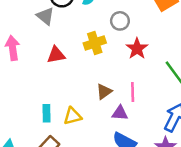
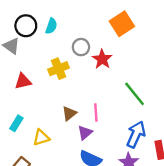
red star: (137, 49) -> (102, 59), moved
cyan rectangle: (46, 113) -> (16, 123), moved, turned 35
purple triangle: (120, 113) -> (85, 133), turned -42

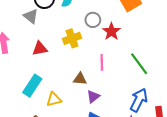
brown triangle: (69, 113) -> (80, 79), turned 40
pink line: (96, 113) -> (102, 62), moved
cyan rectangle: (16, 123) -> (32, 86), size x1.5

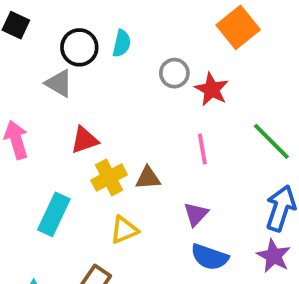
yellow cross: (72, 38) -> (109, 178), moved
brown triangle: (80, 79) -> (148, 178), moved
cyan rectangle: (32, 86) -> (54, 214), moved

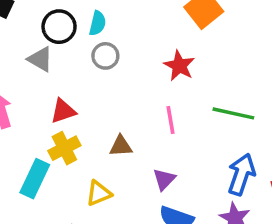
gray circle: (174, 73) -> (105, 56), moved
green line: (271, 141) -> (233, 113), turned -33
yellow cross: (109, 178) -> (64, 148), moved

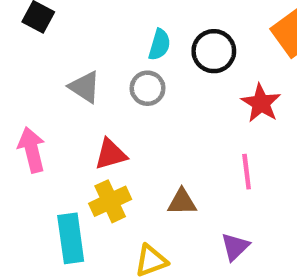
black circle: (59, 27) -> (214, 51), moved
gray circle: (105, 56) -> (148, 88), moved
cyan rectangle: (35, 179) -> (71, 238), turned -36

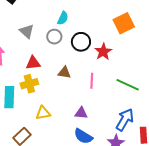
black circle: (214, 51) -> (81, 42), moved
brown triangle: (182, 202) -> (64, 73), moved
purple triangle: (235, 247) -> (81, 113), turned 40

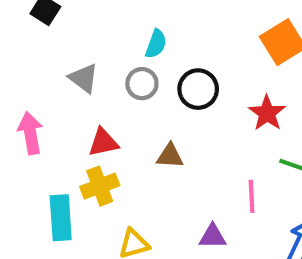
red star: (103, 52) -> (267, 113), moved
pink line: (92, 81) -> (252, 196), moved

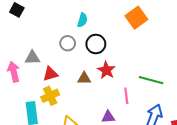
cyan semicircle: (156, 44) -> (82, 20), moved
gray triangle: (84, 78) -> (32, 58), moved, turned -35
red star: (267, 113) -> (106, 70), moved

